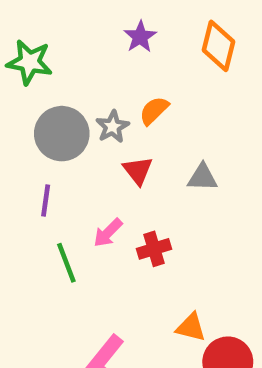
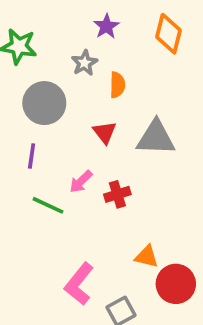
orange semicircle: (154, 111) -> (117, 85), turned 135
gray star: (112, 127) -> (84, 63), moved
gray triangle: (202, 177) -> (156, 138), size x1.6
green line: (66, 263) -> (48, 205), turned -44

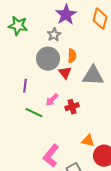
purple star: (106, 26) -> (66, 15), size x1.5
orange semicircle: (117, 85) -> (72, 56), moved
gray circle: (44, 103) -> (48, 59), moved

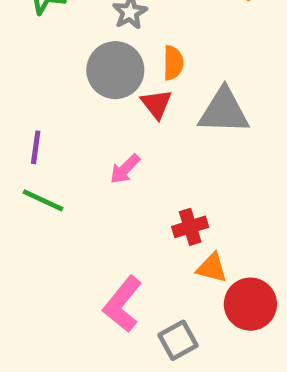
purple line: (25, 86) -> (36, 147), moved
red cross: (72, 107) -> (190, 227), moved
green line: (34, 113) -> (43, 200), moved

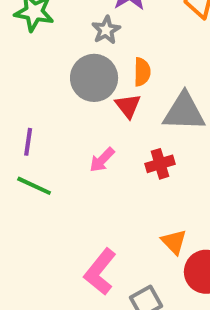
red cross: (190, 227) -> (160, 164), moved
orange triangle: (212, 268) -> (174, 242), turned 32

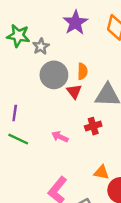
gray star: (106, 30) -> (41, 46), moved
pink arrow: (102, 160) -> (60, 137), moved, turned 70
orange triangle: (174, 242) -> (101, 172), turned -35

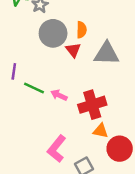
red cross: (93, 126) -> (92, 105), moved, size x1.6
green line: (18, 139) -> (34, 88), moved

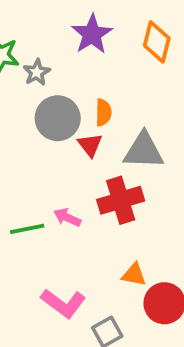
green line: (34, 88) -> (27, 229), moved, turned -36
red cross: (92, 105) -> (121, 200), moved
pink L-shape: (57, 149) -> (63, 303), turned -92

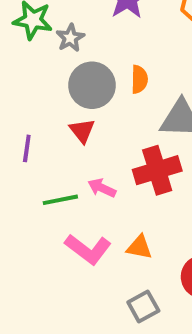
red triangle: (90, 145) -> (82, 131), moved
orange triangle: (134, 275) -> (139, 247), moved
pink L-shape: (63, 303) -> (88, 249), moved

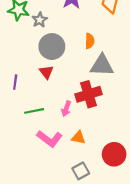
orange semicircle: (139, 79) -> (90, 41), moved
pink arrow: (102, 188) -> (66, 109), moved, turned -96

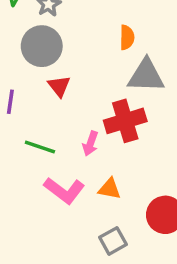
gray circle: (52, 47) -> (42, 46), moved
green line: (34, 111) -> (40, 147), turned 30

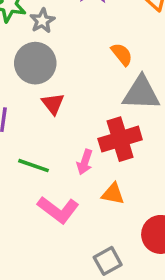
orange semicircle: (127, 37) -> (122, 54), turned -40
orange triangle: (110, 189) -> (113, 194), moved

